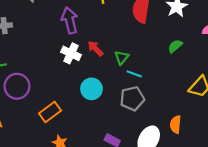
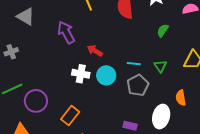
white cross: (71, 53) -> (81, 74), moved
green triangle: (122, 57) -> (160, 66), moved
cyan circle: (91, 89) -> (106, 75), moved

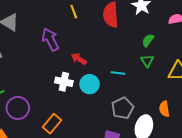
green triangle: (160, 66) -> (147, 61), moved
gray pentagon: (138, 85) -> (123, 108), moved

